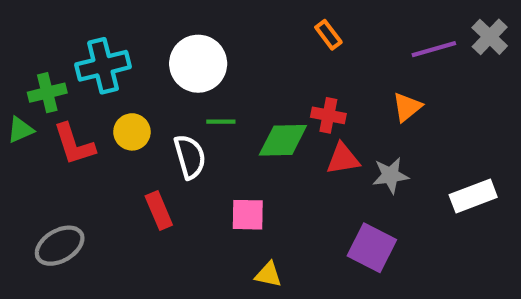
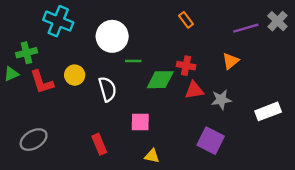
cyan cross: (103, 66) -> (58, 21), moved, turned 36
green line: (221, 122) -> (133, 61), moved
red rectangle: (159, 211) -> (99, 144), moved

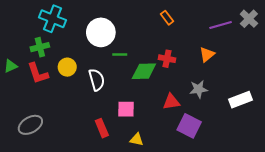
green cross: (27, 53) -> (40, 47), moved
red triangle: (194, 90) -> (171, 102), moved
red rectangle: (99, 144) -> (102, 128), moved

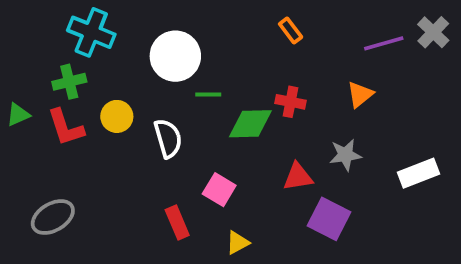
pink square: (126, 109) -> (219, 190), turned 30
yellow triangle: (137, 140) -> (238, 243), turned -40

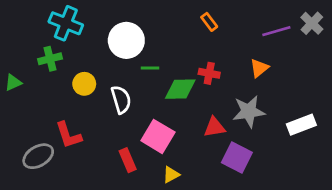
red L-shape: (66, 127) -> (68, 135), moved
gray star: (345, 155) -> (249, 111), size x1.4
pink square: (219, 190) -> (158, 136), size x1.4

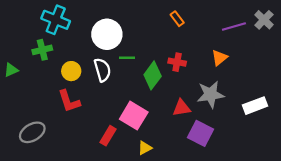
green diamond: (180, 89) -> (153, 75), turned -52
white semicircle: (121, 100) -> (102, 70), moved
red L-shape: (68, 135) -> (69, 101), moved
red rectangle: (128, 160) -> (108, 136), turned 54

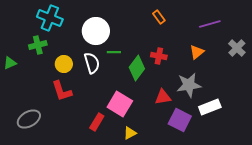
gray cross: (264, 20) -> (237, 48), moved
white rectangle: (255, 106) -> (210, 107), moved

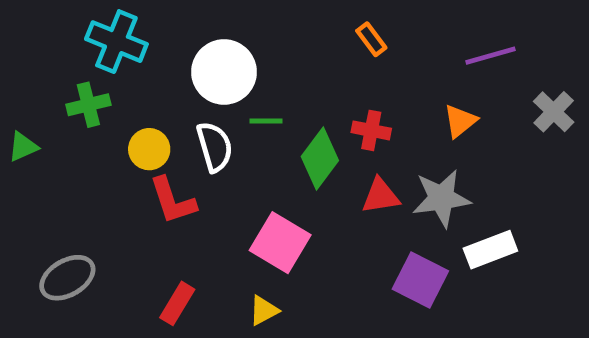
red L-shape: (62, 91) -> (173, 201), moved
red triangle: (163, 97) -> (381, 196), moved
red rectangle: (97, 122) -> (177, 303), moved
yellow triangle: (130, 133) -> (264, 310), moved

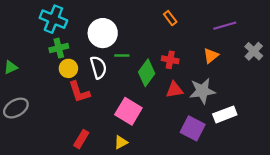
green cross: (88, 105) -> (59, 48), moved
gray ellipse: (67, 278) -> (16, 108), moved

